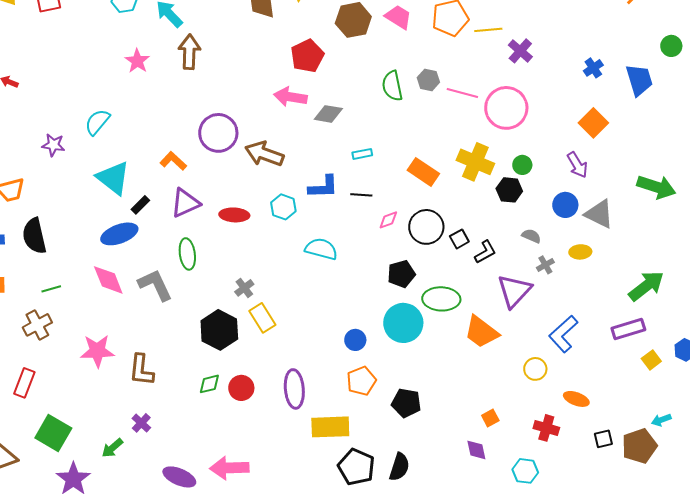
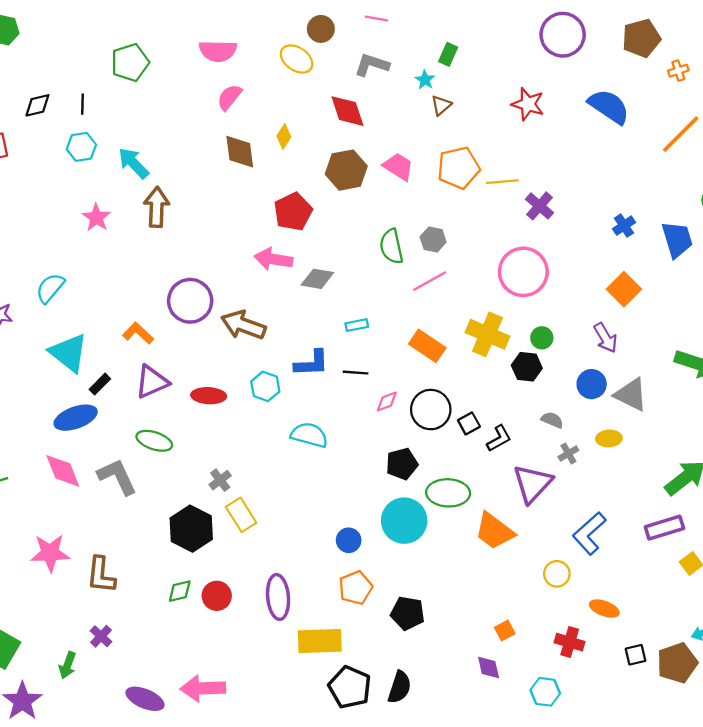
pink line: (462, 93) -> (430, 281), moved, turned -44
green ellipse: (187, 254) -> (154, 441), turned -64
green arrow: (112, 448) -> (67, 665), turned -30

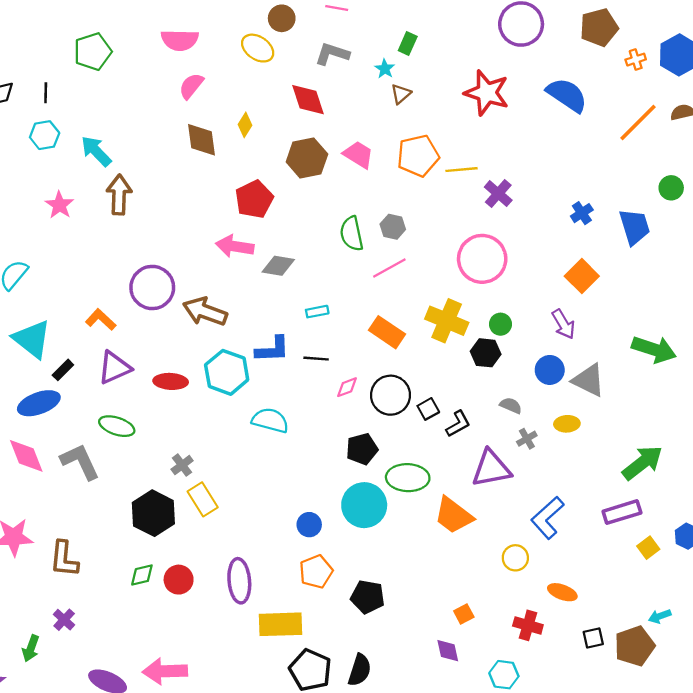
red star: (528, 104) -> (487, 93), size x1.4
cyan hexagon: (265, 386) -> (227, 372), size x1.5
purple triangle: (533, 484) -> (491, 468), turned 36

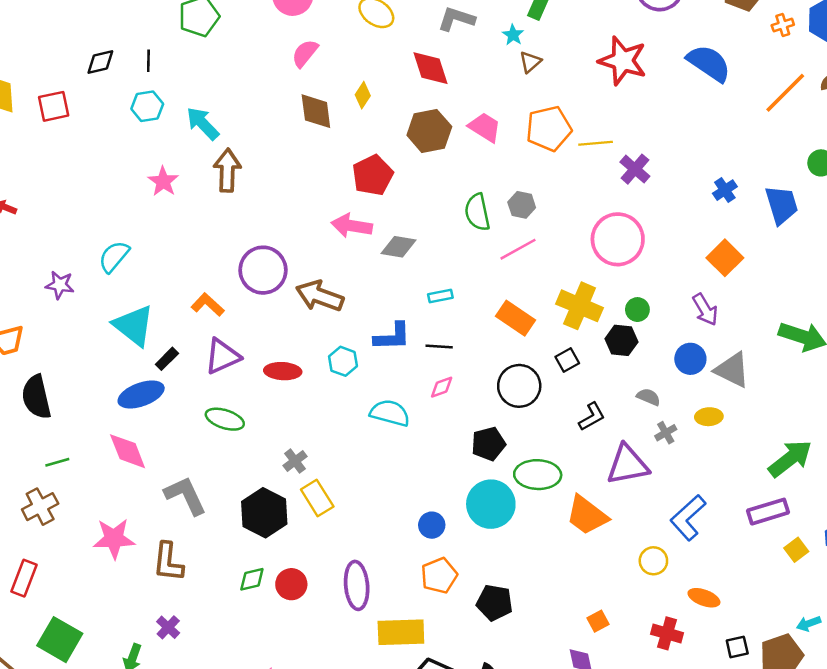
cyan hexagon: (227, 372) -> (343, 361), size x0.6
pink diamond: (347, 387) -> (442, 387), moved
black square: (428, 409) -> (567, 360), moved
gray L-shape: (80, 462) -> (185, 496), moved

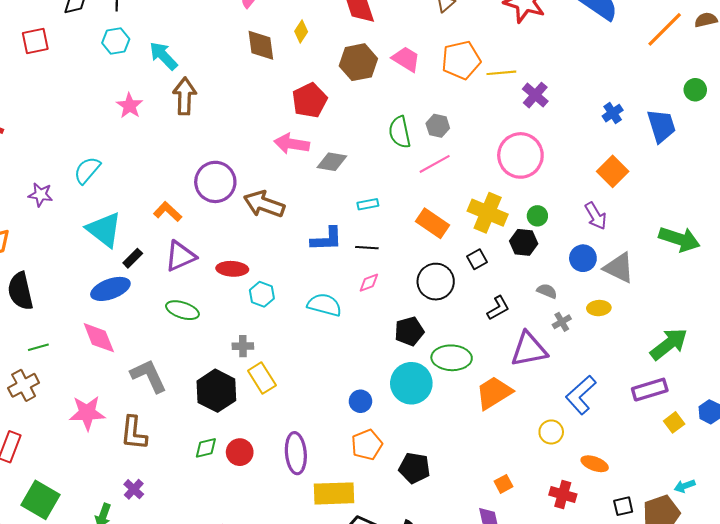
cyan hexagon: (343, 361) -> (262, 294), moved
gray cross: (295, 461) -> (243, 346), turned 36
orange trapezoid: (587, 515) -> (494, 393), turned 111

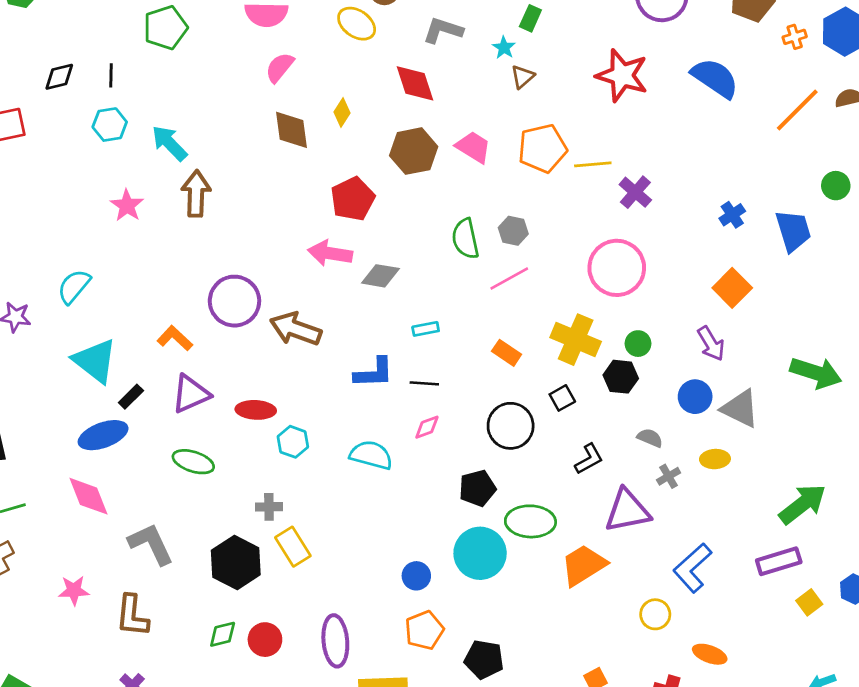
orange rectangle: (433, 223) -> (507, 353), size x0.7
pink star: (87, 413) -> (74, 590), size x0.7

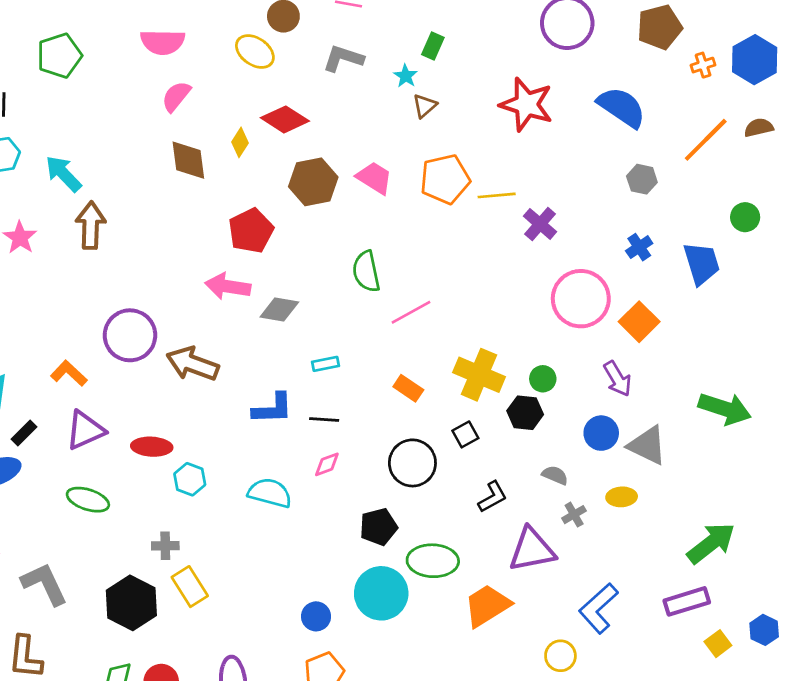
red diamond: (415, 83) -> (285, 119), moved, turned -39
gray hexagon: (513, 231) -> (642, 179), moved
pink circle: (617, 268) -> (581, 299), moved

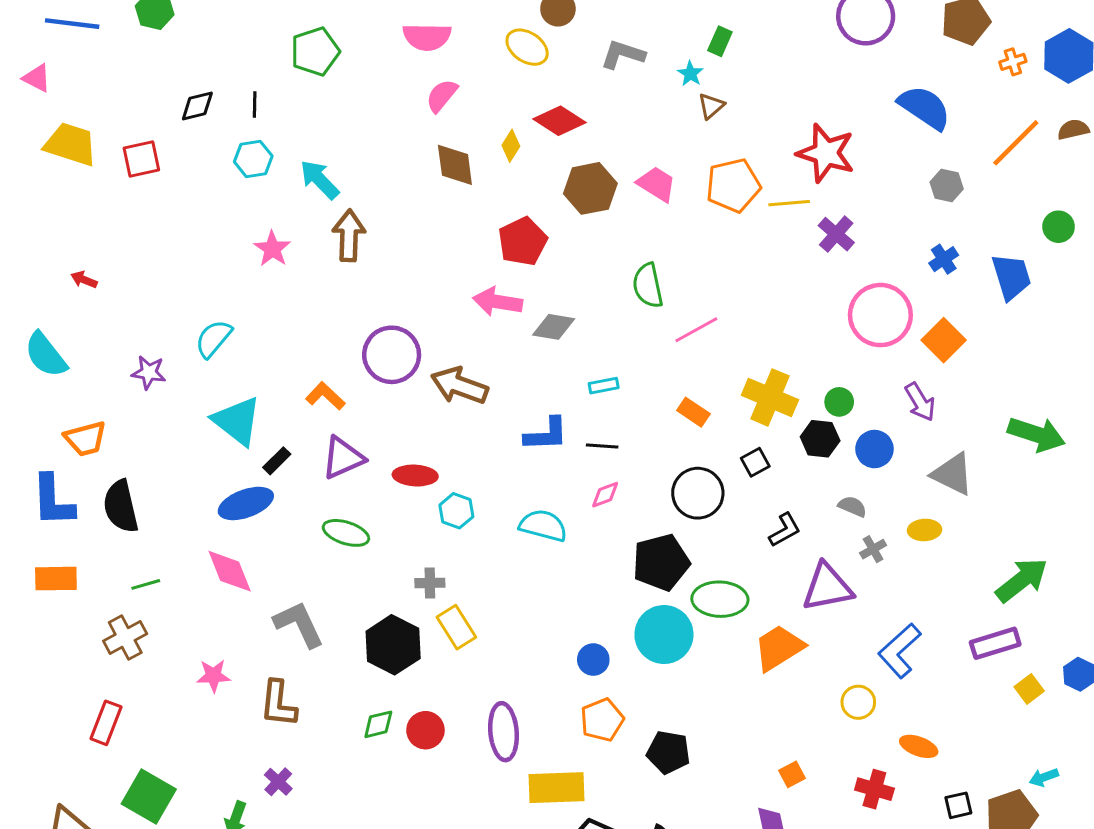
red star: (526, 104) -> (826, 153), moved
blue circle: (601, 433) -> (874, 449), moved
black pentagon: (378, 527) -> (661, 562), size x1.4

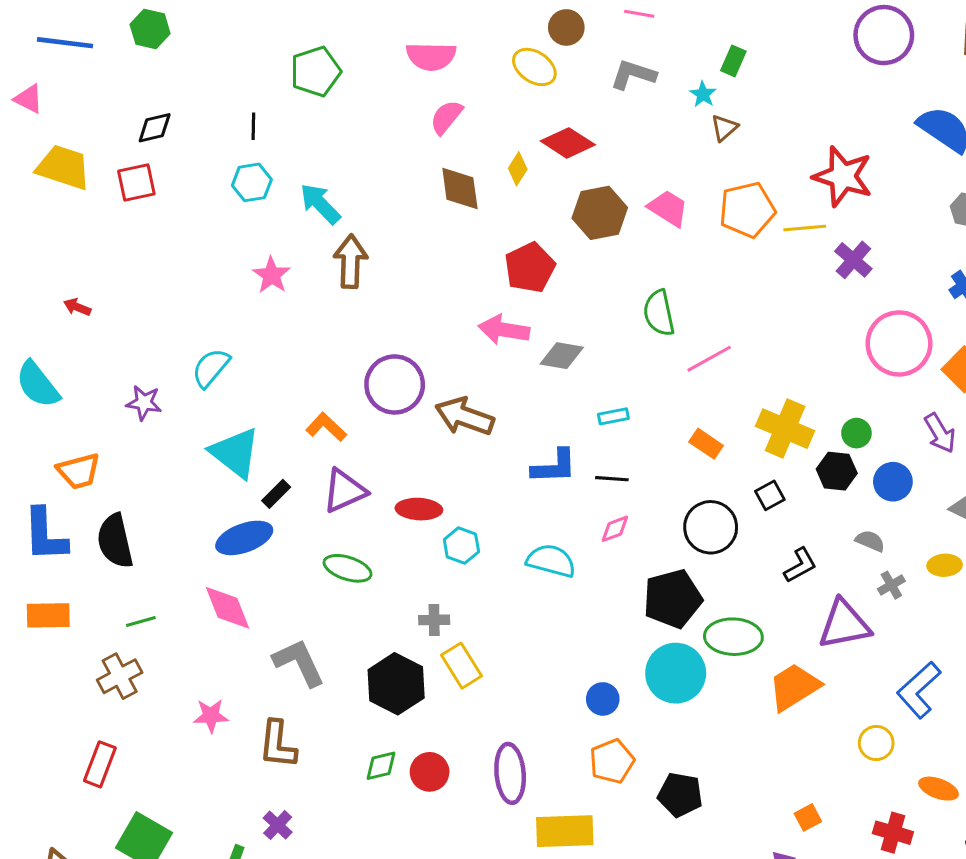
black diamond: (197, 106) -> (155, 128), moved

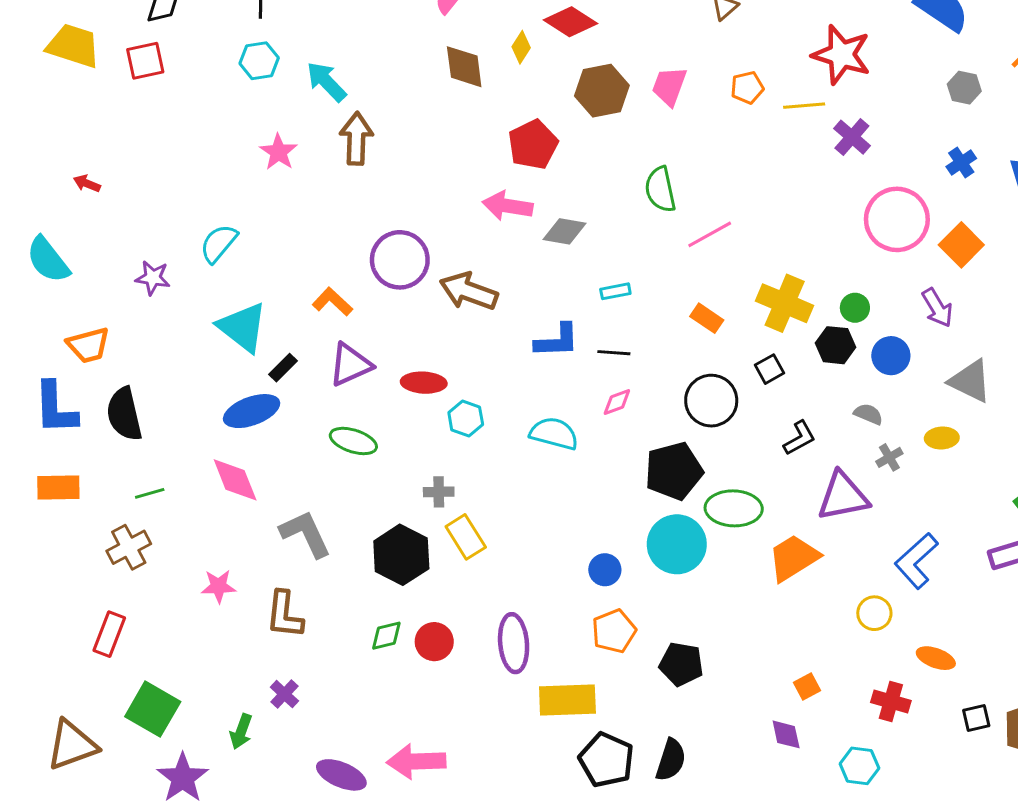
pink trapezoid: (668, 208) -> (669, 86), turned -102
orange pentagon: (747, 210) -> (747, 88), size x0.6

